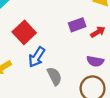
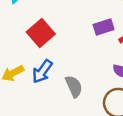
blue arrow: (37, 57) -> (42, 71), moved

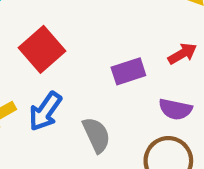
purple rectangle: (104, 27) -> (128, 71), moved

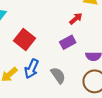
red arrow: (182, 54) -> (76, 19), moved

